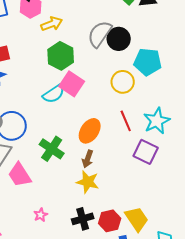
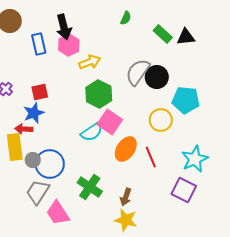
red line: (126, 121) -> (151, 157), moved
orange ellipse: (90, 131) -> (126, 149), moved

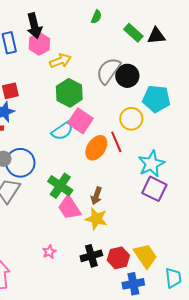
red line: (151, 157) -> (116, 142), moved
cyan star: (195, 159) -> (151, 164), moved
pink trapezoid: (58, 213) -> (69, 208), moved

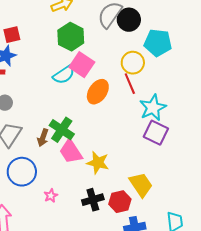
red line: (116, 142) -> (130, 84), moved
blue circle: (20, 163) -> (22, 172), moved
brown arrow: (96, 196) -> (43, 138), moved
yellow trapezoid: (145, 256) -> (141, 185), moved

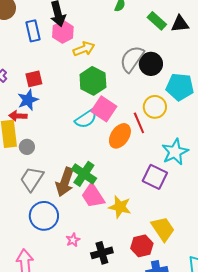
red line: (130, 84) -> (139, 123), moved
purple square: (156, 133) -> (155, 177), moved
brown arrow: (43, 138) -> (65, 182), size x1.6
black cross: (93, 200) -> (102, 253), moved

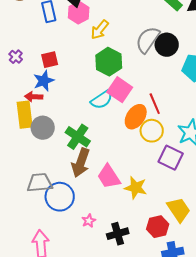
yellow arrow: (84, 49) -> (100, 30), turned 150
yellow circle: (155, 107) -> (152, 131), moved
gray circle: (27, 147) -> (43, 128), size x1.5
green cross: (84, 174) -> (78, 137), moved
gray trapezoid: (32, 179) -> (40, 183), moved, turned 52

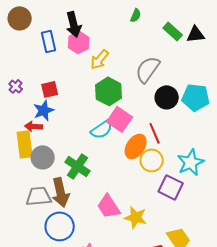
black circle: (167, 45) -> (167, 97), moved
brown arrow: (81, 163) -> (61, 192), moved, turned -32
gray trapezoid: (40, 183) -> (39, 196), moved

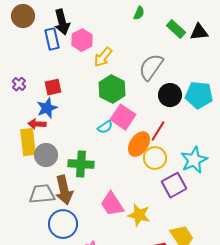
black arrow: (74, 24) -> (62, 22), moved
cyan semicircle: (102, 129) -> (105, 127), size x0.7
red line: (155, 133) -> (158, 131), turned 55
green cross: (78, 166) -> (81, 164), turned -30
purple square: (171, 187) -> (174, 185), turned 35

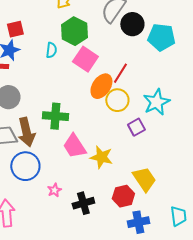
black circle: (170, 95) -> (132, 24), moved
cyan semicircle: (105, 127) -> (51, 50), moved, turned -49
green cross: (81, 164) -> (55, 116), moved
purple square: (174, 185) -> (136, 127), size x0.7

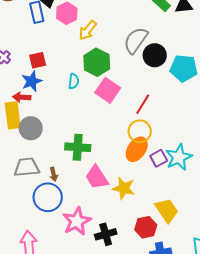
orange ellipse: (101, 86) -> (137, 149), moved
cyan star: (156, 102) -> (179, 157), moved
brown arrow: (26, 132) -> (54, 174), moved, size x0.5
pink star: (54, 190) -> (77, 221), size x2.0

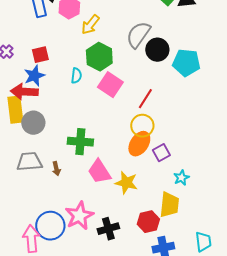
red arrow: (22, 97) -> (24, 92), size x1.5
cyan star: (179, 157) -> (181, 178), moved, size x0.6
blue circle: (48, 197) -> (50, 226), moved
yellow trapezoid: (167, 210) -> (169, 205), turned 40

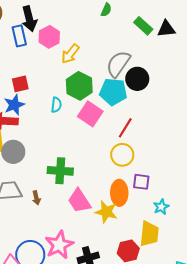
cyan pentagon: (186, 63) -> (113, 92), moved
orange ellipse: (139, 144) -> (119, 193), moved, turned -35
purple square: (161, 153) -> (141, 182), turned 36

